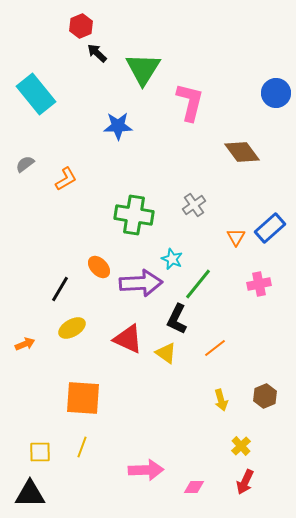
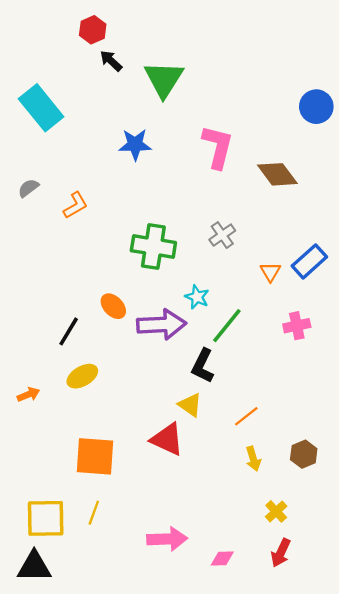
pink L-shape: (190, 102) -> (218, 147), moved
red triangle: (128, 339) -> (167, 439), moved
orange line: (215, 348) -> (246, 416), moved
yellow square: (40, 452) -> (46, 518), size x1.6

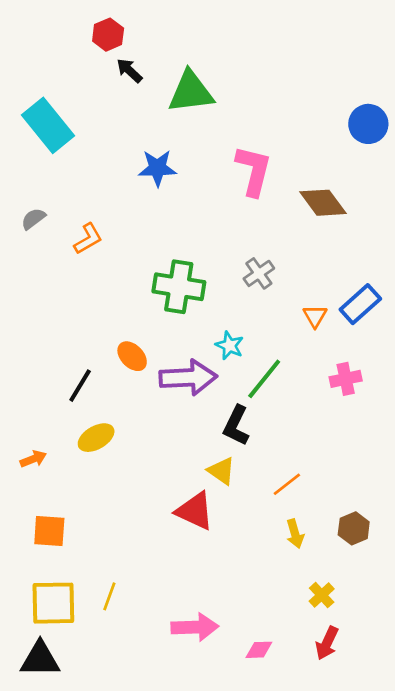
green triangle: (164, 79) -> (191, 92), turned 51
orange square: (95, 456) -> (49, 531), moved, size x0.7

